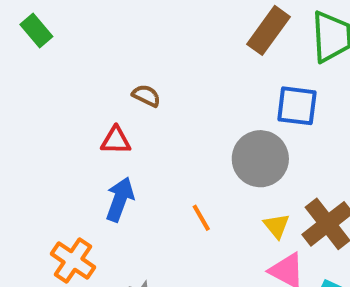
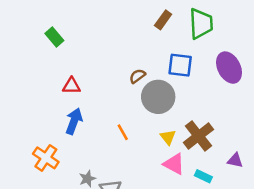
green rectangle: (36, 30) -> (54, 37), moved
brown rectangle: (268, 30) -> (163, 20), size x0.7
brown semicircle: (146, 96) -> (137, 76), moved, turned -63

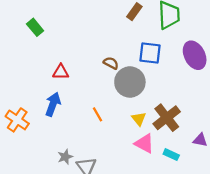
brown semicircle: (137, 76) -> (111, 63), turned 64
red triangle: (71, 86) -> (61, 72), moved
orange cross: (46, 158) -> (17, 120), moved

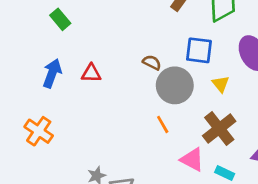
blue arrow: (53, 104) -> (52, 73), moved
orange line: (98, 114) -> (163, 124), moved
yellow triangle: (139, 119) -> (221, 84), moved

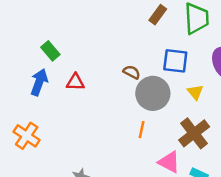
green rectangle: (60, 19) -> (50, 51), moved
orange line: (163, 124) -> (142, 130), turned 42

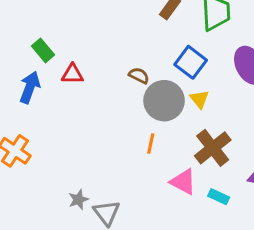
blue square: (175, 61) -> (191, 62), turned 30
red triangle: (75, 82) -> (73, 74), moved
yellow triangle: (195, 92) -> (199, 99), moved

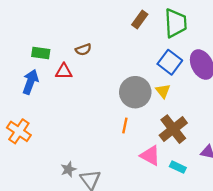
green rectangle: (43, 50) -> (41, 53), turned -42
blue square: (191, 62) -> (170, 62), moved
brown semicircle: (139, 76) -> (83, 50), moved, turned 133

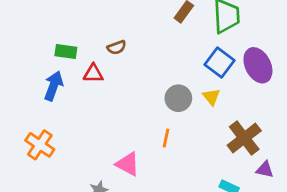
gray circle: (135, 92) -> (178, 98), size x0.7
brown cross: (173, 129) -> (244, 138), moved
pink triangle: (150, 156) -> (128, 164), moved

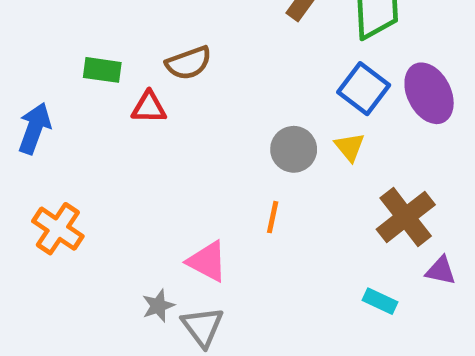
brown semicircle: (117, 47) -> (189, 63), size x1.4
blue arrow: (54, 86) -> (35, 128), moved

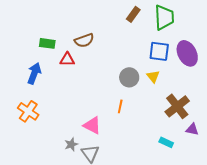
blue square: (364, 89) -> (159, 51), turned -30
blue arrow: (35, 128) -> (34, 73), moved

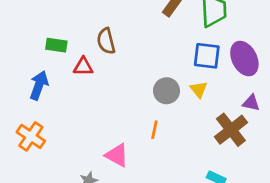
brown semicircle: (84, 40) -> (106, 41), turned 96
purple triangle: (192, 129) -> (251, 103), moved

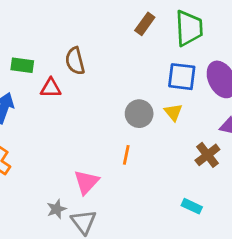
brown cross: (231, 130) -> (207, 155), size x0.7
pink triangle: (117, 155) -> (86, 182), turned 45

